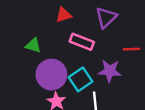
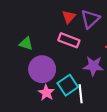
red triangle: (64, 15) -> (69, 17), moved, turned -32
cyan square: (81, 79) -> (68, 85), moved

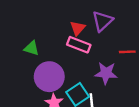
red triangle: (69, 17) -> (78, 28), moved

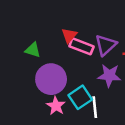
purple triangle: (102, 21) -> (106, 45), moved
red triangle: (78, 28) -> (69, 35), moved

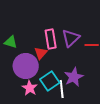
red triangle: (69, 35) -> (41, 53), moved
pink rectangle: (81, 46) -> (51, 39), turned 60
purple star: (109, 75) -> (74, 77), moved, turned -30

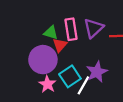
green triangle: (11, 42) -> (51, 33), moved
white line: (62, 89) -> (83, 85), turned 36

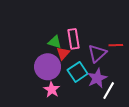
purple triangle: (93, 28) -> (97, 53), moved
cyan square: (70, 76) -> (78, 72), moved
white line: (83, 85) -> (109, 91), moved

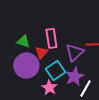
green triangle: (55, 42) -> (23, 41), moved
pink star: (52, 90) -> (49, 88), moved

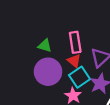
red triangle: (41, 52) -> (74, 61), moved, turned -32

